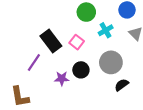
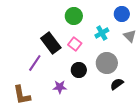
green circle: (86, 12) -> (74, 16), moved
purple star: (62, 78) -> (60, 87), moved

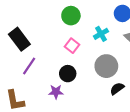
black rectangle: (51, 43) -> (19, 39), moved
black circle: (79, 70) -> (68, 74), moved

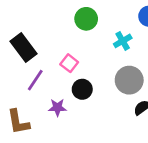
pink square: (72, 46) -> (69, 63), moved
purple star: (56, 92) -> (57, 108), moved

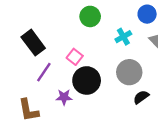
black circle: (82, 89) -> (87, 80), size x1.5

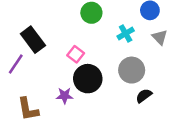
purple line: (44, 72) -> (16, 64), moved

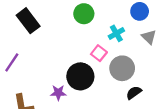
black rectangle: (33, 40) -> (28, 21), moved
pink square: (76, 54) -> (99, 53), moved

